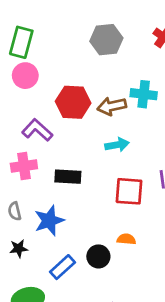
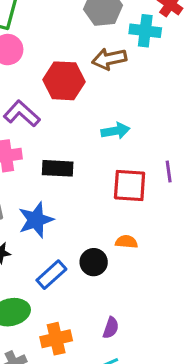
cyan cross: (144, 94) -> (145, 31), moved
brown arrow: (112, 106) -> (109, 59), moved

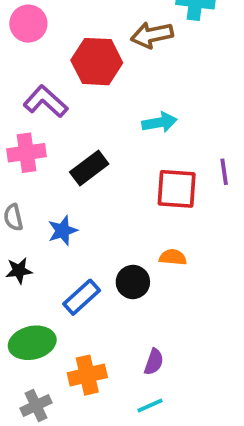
black rectangle: (58, 168) -> (89, 168), turned -40
blue star: (36, 220) -> (63, 231), size x0.7

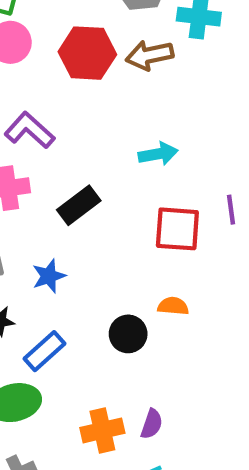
red hexagon: (97, 62) -> (87, 53), moved
blue rectangle: (82, 297) -> (44, 351), moved
orange cross: (87, 375) -> (102, 430), moved

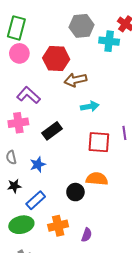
brown arrow: (150, 55) -> (75, 80), moved
orange semicircle: (173, 306) -> (97, 179), size x1.5
orange cross: (102, 430) -> (58, 226), moved

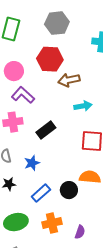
gray hexagon: (82, 26) -> (57, 23), moved
pink circle: (19, 53) -> (14, 71), moved
blue rectangle: (36, 200) -> (41, 193), moved

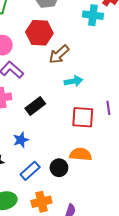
brown arrow: (69, 80) -> (59, 54), turned -30

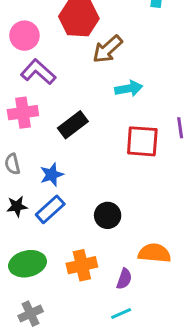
orange semicircle: (81, 154) -> (154, 253), moved
blue rectangle: (30, 171) -> (50, 209), moved

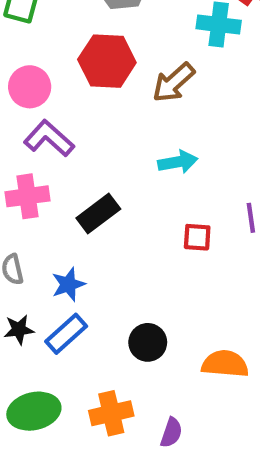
brown arrow: (108, 49) -> (174, 83), moved
red square: (142, 141) -> (197, 237), size x0.6
orange semicircle: (154, 253) -> (225, 364), moved

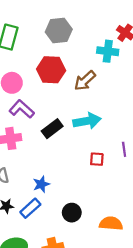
cyan arrow: (178, 162) -> (87, 121), size x1.4
black rectangle: (98, 214) -> (52, 129), moved
blue star: (68, 284) -> (41, 184), moved

